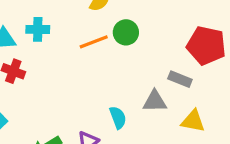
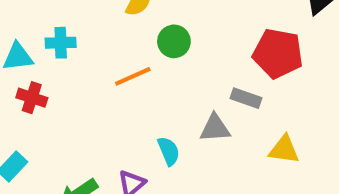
orange line: (94, 42) -> (133, 76), moved
yellow triangle: (193, 121) -> (284, 150), moved

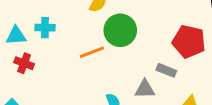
green circle: (174, 41) -> (120, 30), size x1.5

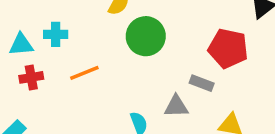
orange line: (92, 52) -> (84, 73), moved
red cross: (24, 63) -> (31, 77), turned -30

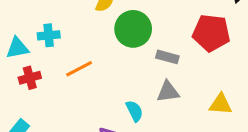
gray rectangle: (202, 83) -> (167, 57), moved

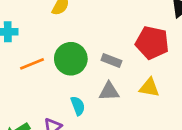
green circle: (133, 29) -> (71, 59), moved
yellow triangle: (220, 104) -> (149, 88), moved

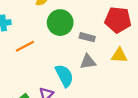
green circle: (71, 59) -> (60, 23), moved
cyan semicircle: (78, 106) -> (64, 76), size x1.5

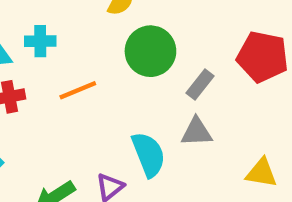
gray rectangle: (87, 37) -> (200, 84), turned -72
yellow triangle: (119, 55) -> (261, 173), moved

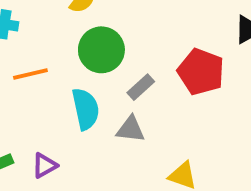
cyan semicircle: (149, 154) -> (86, 109), moved

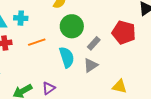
gray triangle: (131, 129) -> (91, 65), turned -35

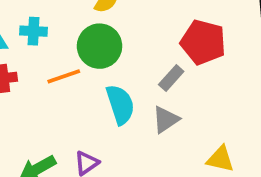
green circle: (72, 26) -> (100, 46), moved
red pentagon: (124, 32) -> (203, 42), moved

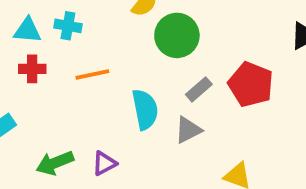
red pentagon: (203, 42) -> (251, 84), moved
green circle: (100, 46) -> (177, 35), moved

